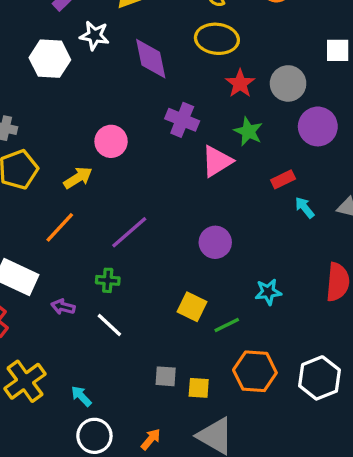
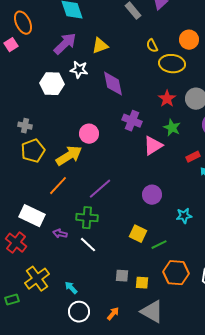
yellow ellipse: (217, 39) -> (172, 64), moved
yellow arrow: (78, 178) -> (69, 156), size x1.5
green cross: (108, 280) -> (87, 218), size x1.5
cyan star: (268, 292) -> (184, 216), moved

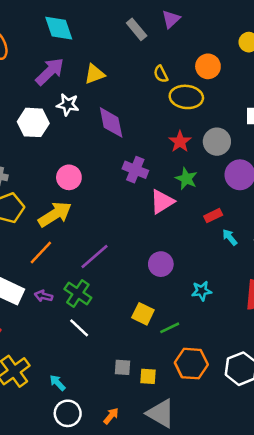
pink circle: (89, 134) -> (69, 177), moved
green cross: (87, 218) -> (78, 293), turned 30
purple arrow: (60, 234) -> (43, 296), moved

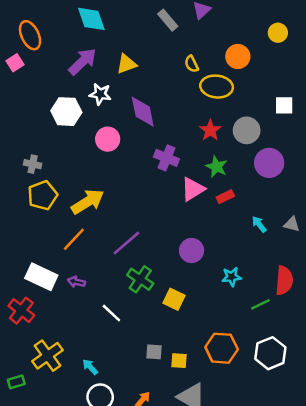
pink circle: (69, 177) -> (108, 139), moved
red rectangle: (213, 216) -> (225, 197), moved
green cross: (78, 293) -> (140, 279), moved
green line: (170, 328) -> (260, 304), moved

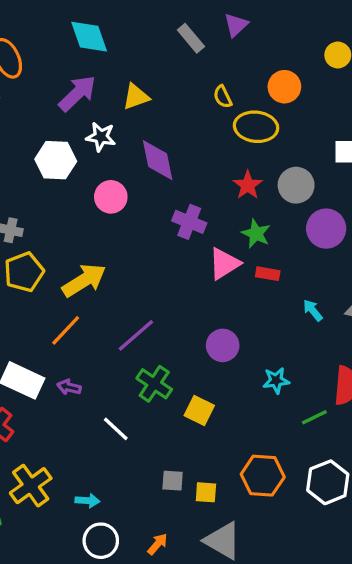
red rectangle: (225, 197) -> (268, 274), turned 36
cyan arrow: (90, 367) -> (87, 501), turned 138

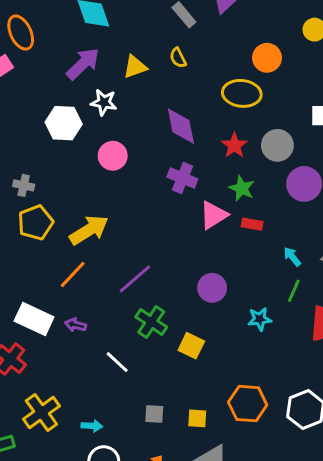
yellow semicircle: (223, 97) -> (178, 58), moved
purple diamond: (158, 160) -> (181, 126), moved
green line: (314, 417) -> (294, 291), moved, turned -40
gray square: (173, 481) -> (154, 414), moved

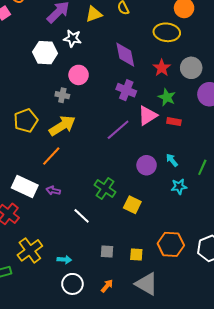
gray cross: (24, 185) -> (62, 95), moved
cyan arrow: (292, 257) -> (172, 160), moved
purple line: (135, 279) -> (118, 130), moved

